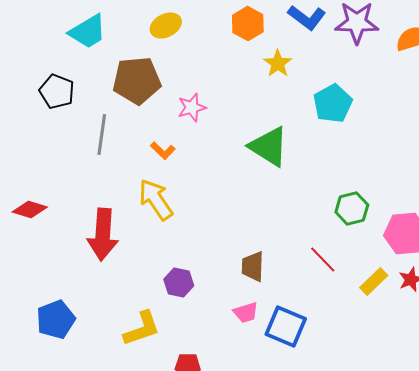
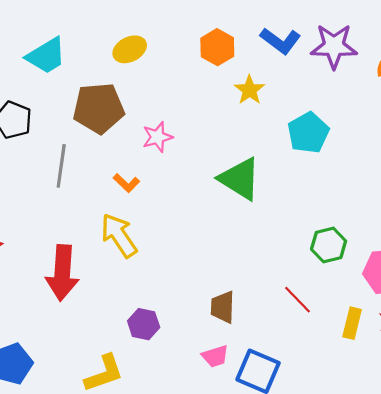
yellow rectangle: (374, 282) -> (352, 323), turned -32

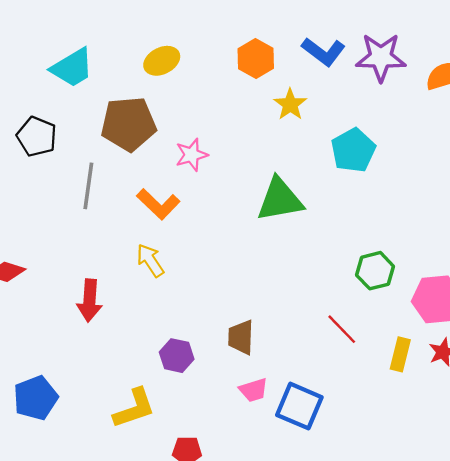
green triangle: (240, 179) -> (280, 200), turned -42
orange L-shape: (126, 183) -> (158, 204), size x1.5
yellow arrow: (119, 235) -> (150, 260), size x0.7
red arrow: (62, 273) -> (89, 301), size x0.7
brown trapezoid: (223, 307) -> (241, 337), moved

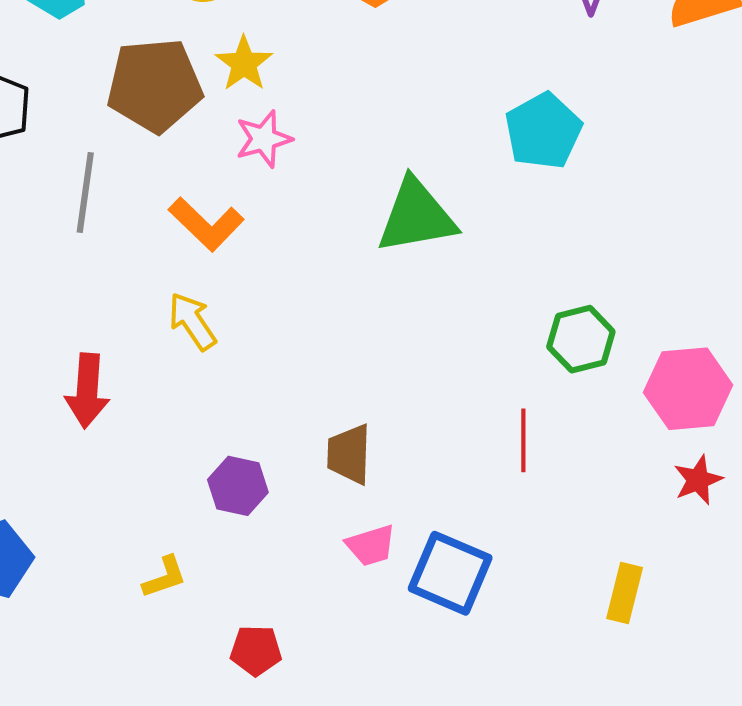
yellow star: (290, 104) -> (244, 64), moved
red line: (342, 329) -> (523, 440), turned 44
yellow rectangle: (400, 354) -> (625, 593), moved
yellow L-shape: (134, 408) -> (165, 577), size x0.6

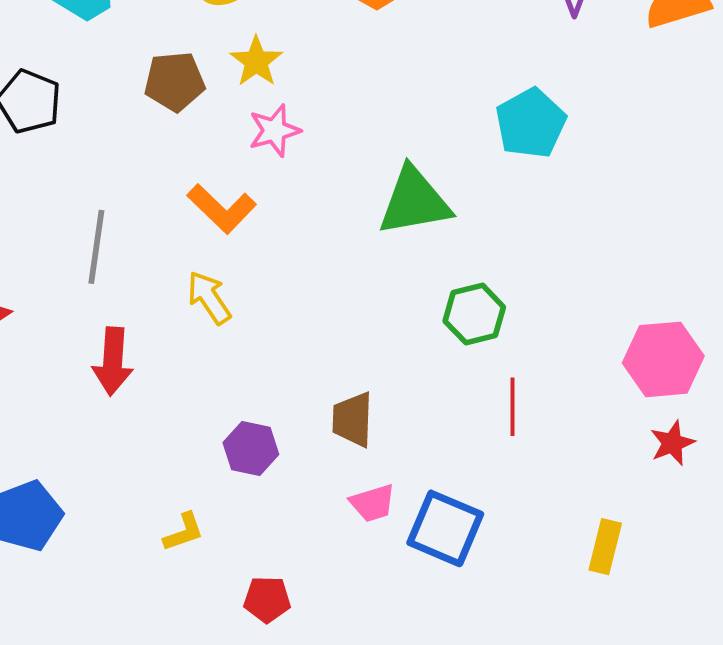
brown pentagon: (155, 85) -> (175, 81), size x0.7
gray line: (85, 192) -> (96, 247), moved
green hexagon: (581, 339) -> (474, 314), moved

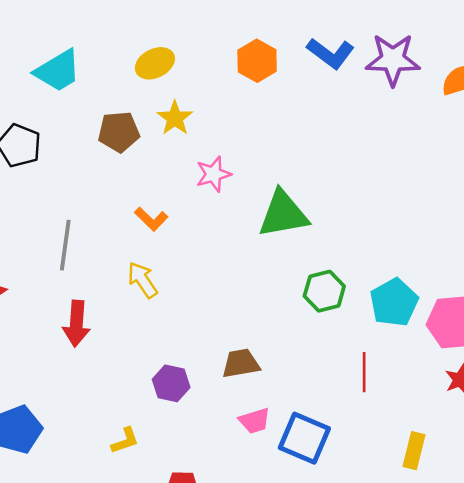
cyan pentagon: (531, 123) -> (394, 302), moved
pink star: (274, 131) -> (213, 174), moved
orange L-shape: (222, 209) -> (151, 219), size x0.7
red line: (512, 407) -> (364, 372), moved
brown trapezoid: (353, 419) -> (241, 363), turned 78

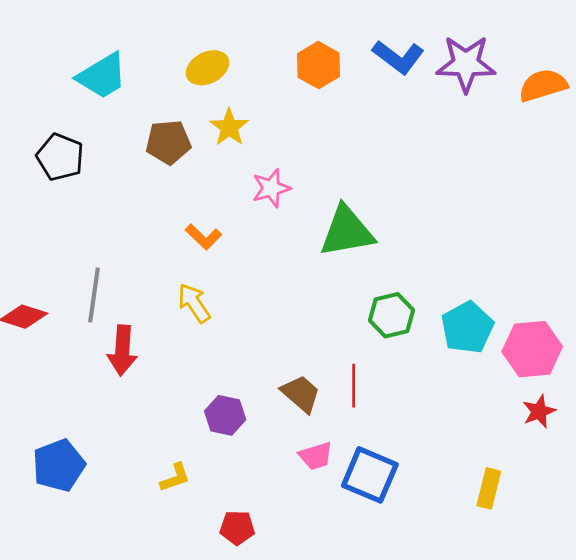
gray line: (65, 245) -> (94, 295), moved
brown trapezoid: (241, 363) -> (301, 394), turned 51
red line: (364, 372) -> (354, 386), moved

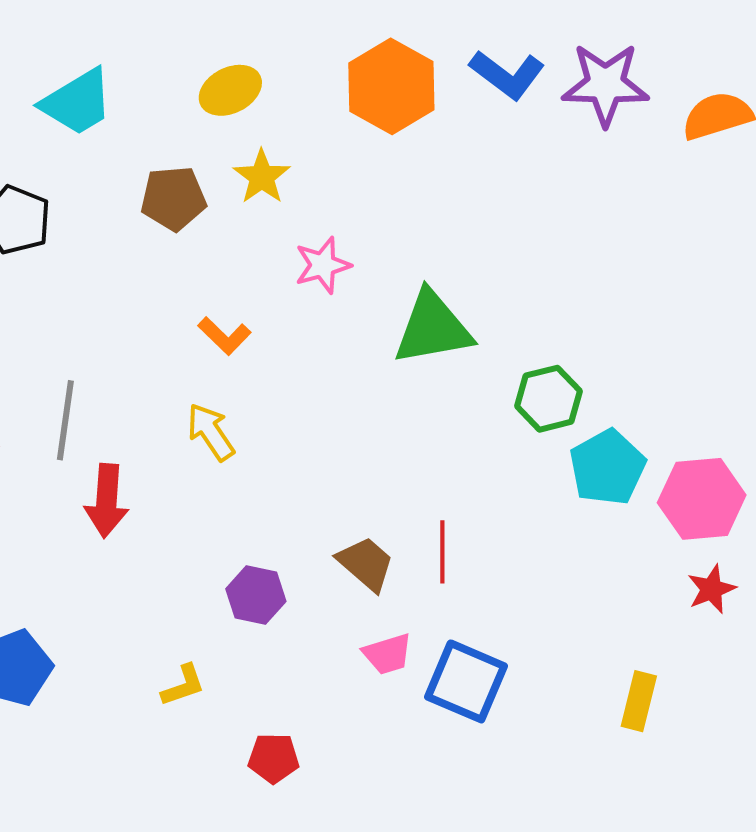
orange hexagon: (318, 65) -> (391, 86), size x1.4
green hexagon: (392, 315) -> (548, 399), moved

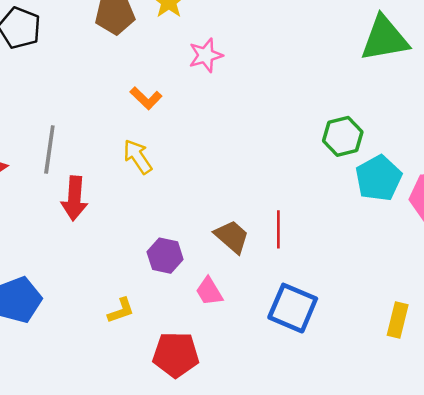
green triangle: (433, 328) -> (384, 39), moved
pink trapezoid: (387, 654) -> (209, 291), moved, turned 76
red pentagon: (274, 758) -> (176, 355), size x1.5

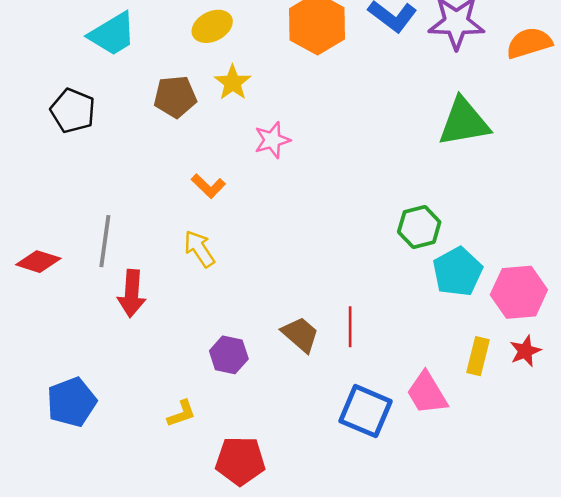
pink trapezoid: (209, 291) -> (427, 393), moved, size x1.4
yellow rectangle: (398, 320) -> (478, 356), moved

